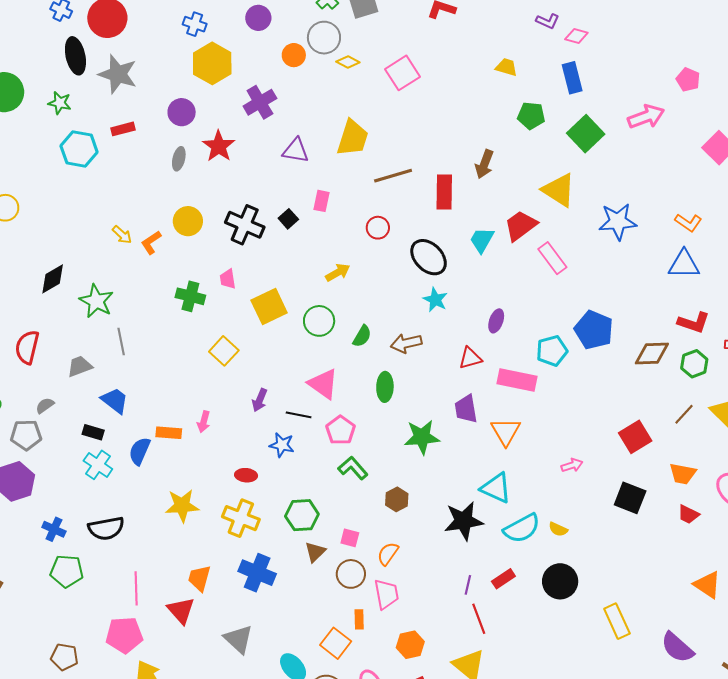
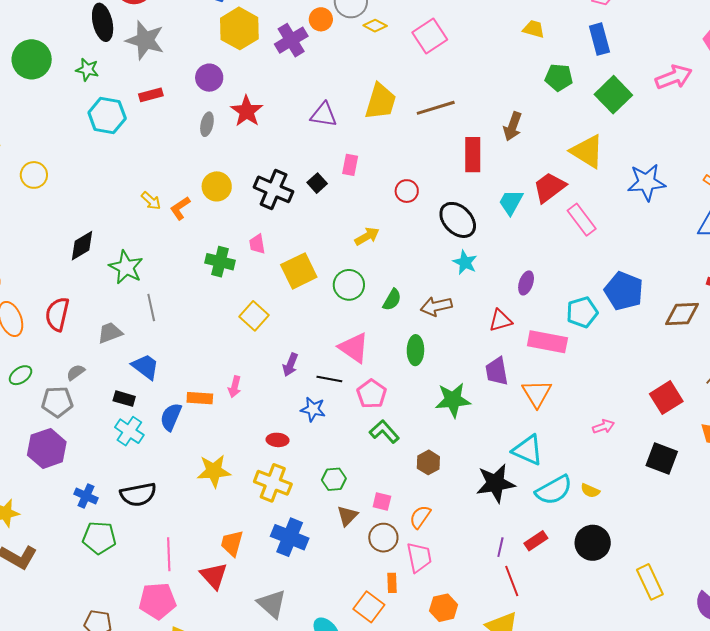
purple cross: (260, 102) -> (291, 40), moved
brown line: (393, 176) -> (436, 108), moved
green hexagon: (302, 515) -> (334, 479), size x0.7

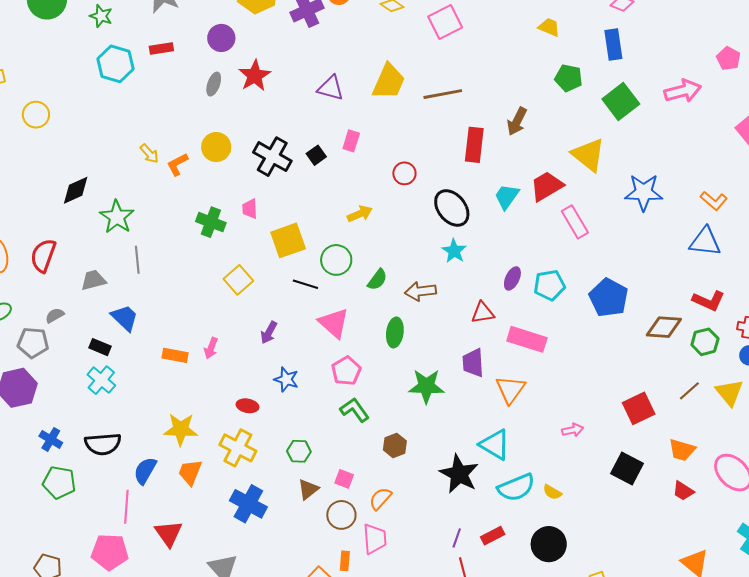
cyan pentagon: (582, 312) -> (549, 285), moved
black line: (329, 379) -> (305, 284), moved
blue semicircle: (171, 417) -> (145, 471), moved
black star: (496, 483) -> (459, 474), turned 30
orange trapezoid: (232, 543) -> (190, 472), moved

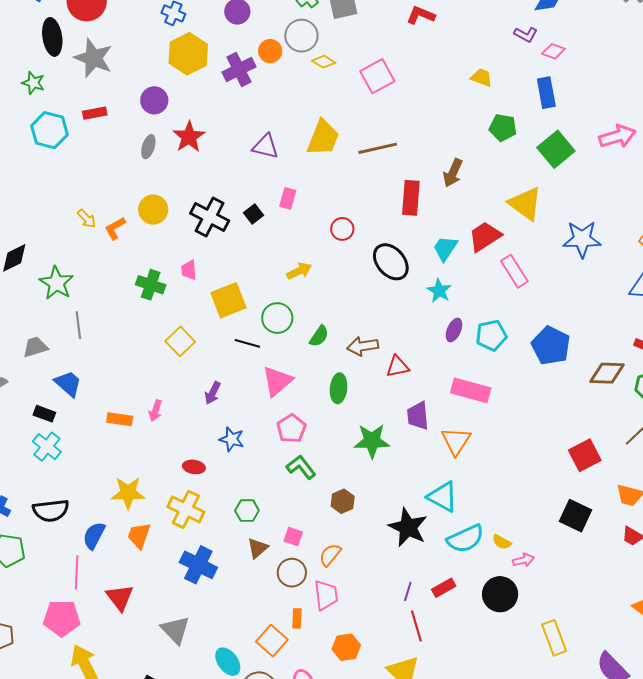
cyan star: (454, 251) -> (439, 291), moved
red triangle: (483, 313) -> (398, 367), moved
pink triangle: (334, 323) -> (277, 381), turned 40
pink arrow: (573, 430) -> (523, 560), moved

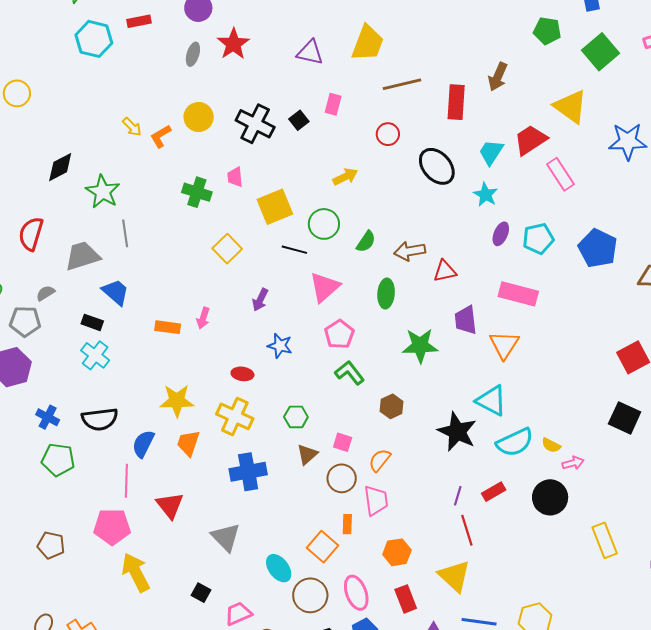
brown line: (378, 148) -> (402, 84), moved
gray trapezoid: (35, 347) -> (82, 256), size x1.4
blue cross: (198, 565) -> (248, 472), turned -36

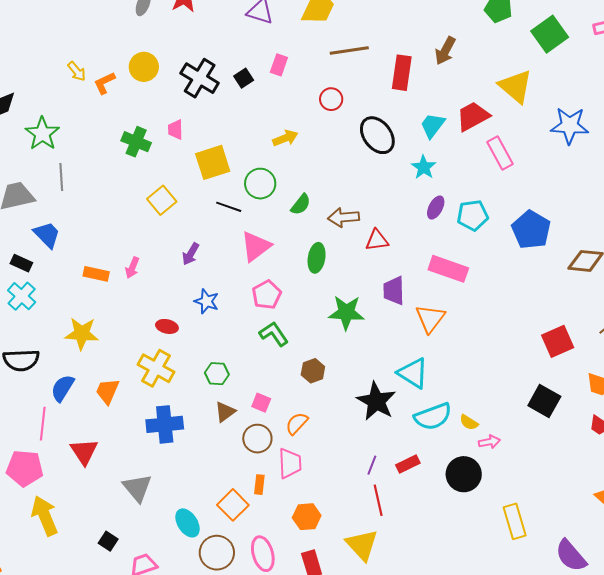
yellow star: (177, 401) -> (82, 334), moved

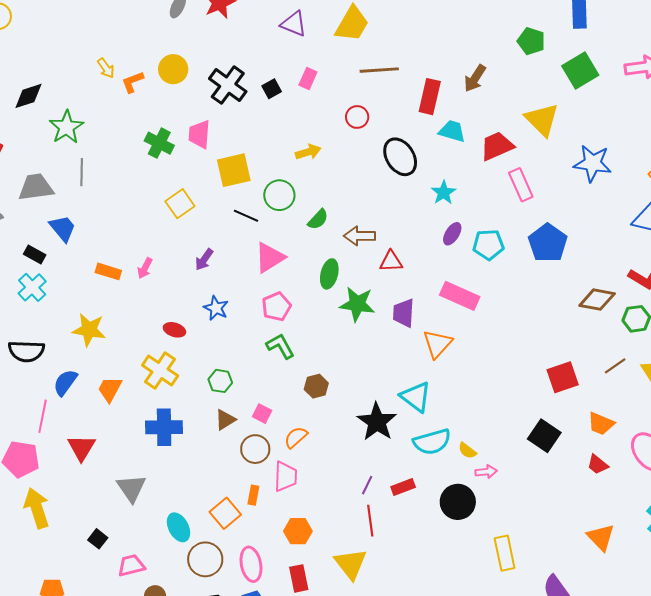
cyan trapezoid: (433, 125) -> (452, 131), moved, turned 64
pink trapezoid: (175, 130) -> (199, 134), size x1.4
blue pentagon: (531, 230) -> (548, 243), moved
green star: (346, 313) -> (357, 304), moved

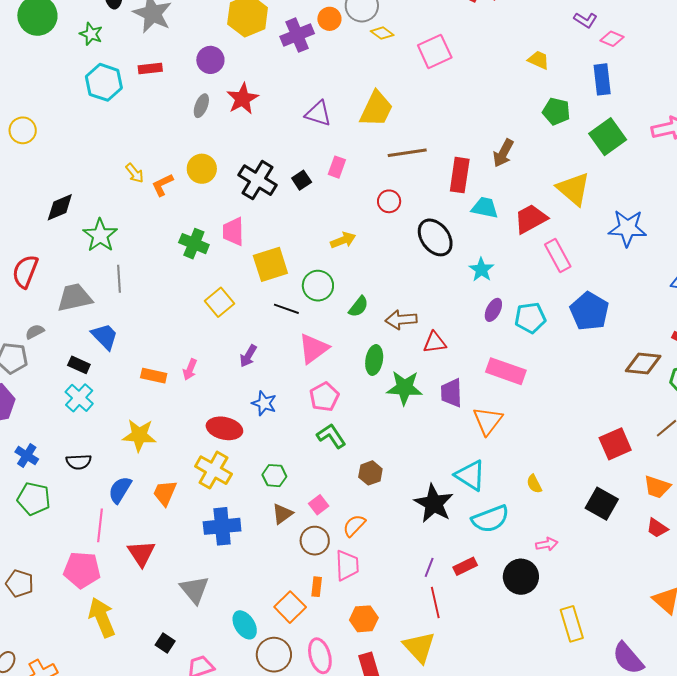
red ellipse: (174, 330) -> (224, 428), size x1.6
black semicircle: (26, 351) -> (79, 462), size x0.7
pink square: (262, 414) -> (319, 505), turned 30
yellow semicircle: (467, 451) -> (534, 484), moved, turned 30

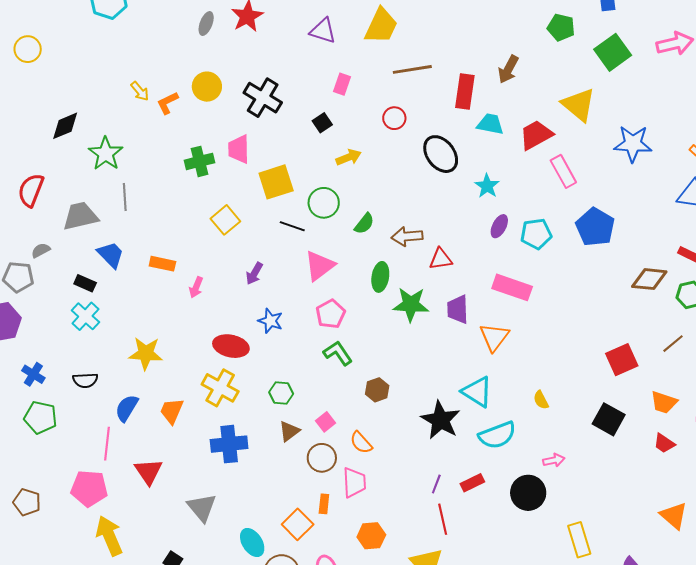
black square: (302, 180) -> (322, 123), moved
green cross: (194, 244) -> (199, 161), turned -36
orange rectangle: (154, 376) -> (162, 264), moved
orange semicircle: (354, 526) -> (361, 443), turned -85

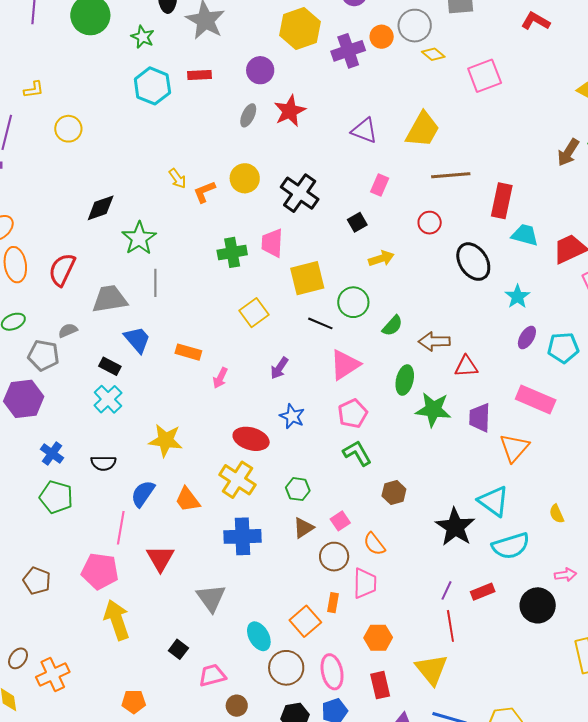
brown arrow: (508, 69) -> (568, 152), moved
orange trapezoid: (172, 411) -> (188, 500), turned -64

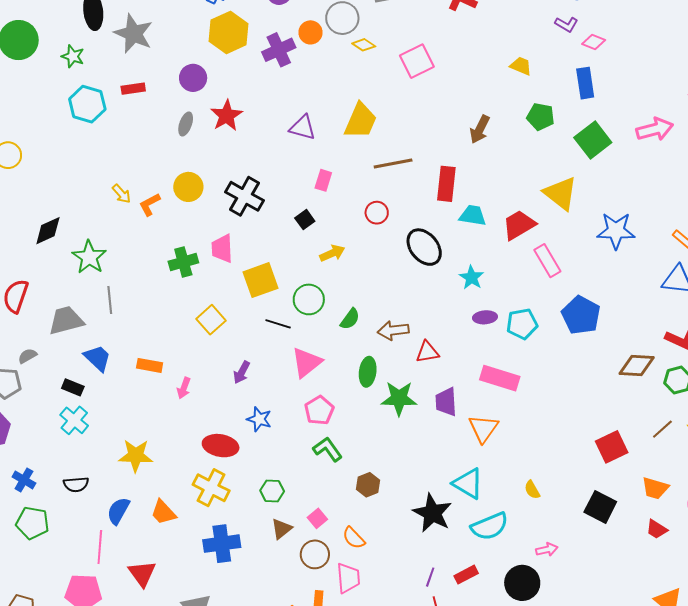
brown arrow: (568, 152) -> (480, 129), moved
purple ellipse: (527, 337) -> (485, 317), turned 60

